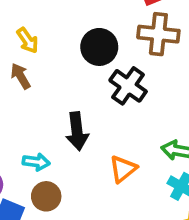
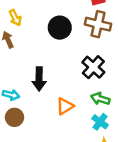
black cross: (128, 86) -> (93, 67), moved

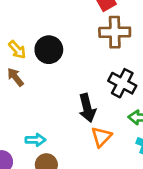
black circle: (60, 28) -> (49, 50), moved
black arrow: (39, 79) -> (87, 108), moved

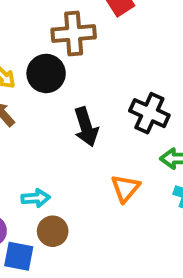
brown cross: (115, 32) -> (74, 34), moved
black arrow: (87, 108) -> (86, 127), moved

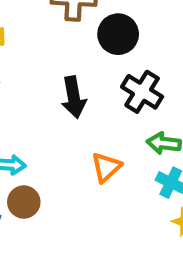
black circle: (46, 73) -> (118, 34), moved

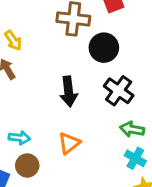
orange triangle: (106, 167) -> (69, 143), moved

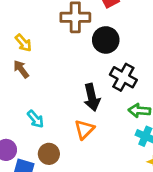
black arrow: (69, 92) -> (92, 97), moved
cyan arrow: (19, 138) -> (36, 119), moved, turned 48

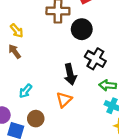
cyan arrow: (36, 119) -> (25, 91), turned 80

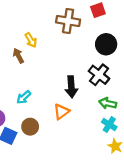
black circle: (82, 29) -> (106, 44), moved
yellow arrow: (17, 31) -> (31, 40), moved

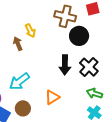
black circle: (106, 44) -> (79, 36), moved
black arrow: (71, 87) -> (65, 65), moved
cyan arrow: (24, 97) -> (19, 81), size x1.5

